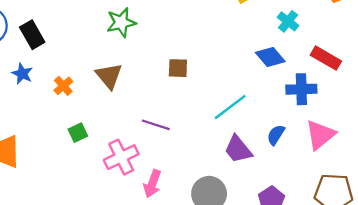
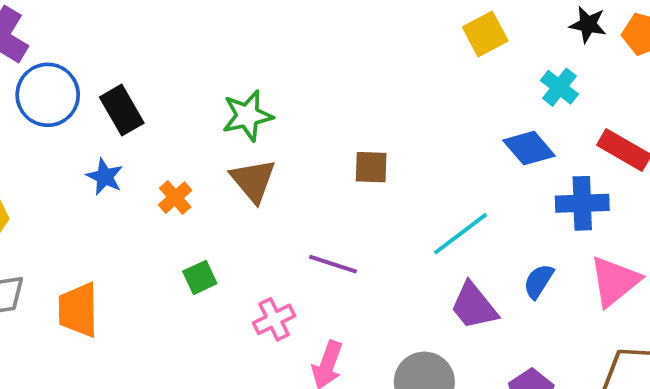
green star: (121, 22) -> (247, 116), moved
pink cross: (121, 157) -> (274, 319), size x0.7

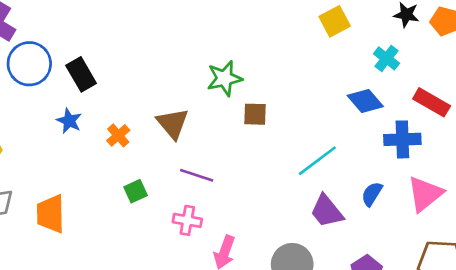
green star: (247, 116) -> (224, 78), moved
purple line: (333, 264) -> (197, 175), moved
pink cross: (274, 319) -> (187, 220), turned 36

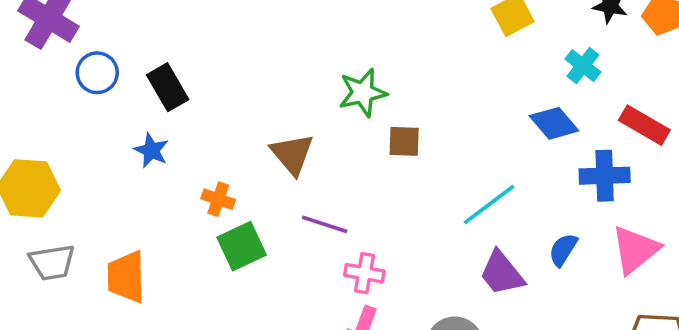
blue circle: (29, 64) -> (97, 73), size x0.7
orange cross: (118, 135) -> (218, 199), moved, turned -30
green square: (136, 191) -> (242, 246), size x1.5
pink cross: (187, 220) -> (364, 273), moved

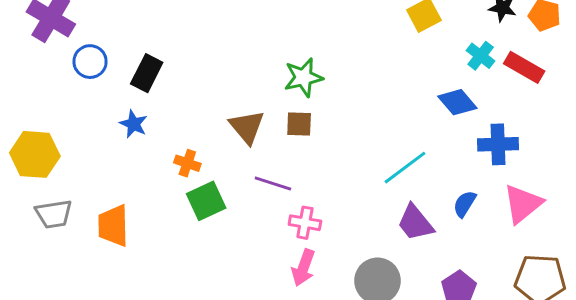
black rectangle: (168, 87) -> (147, 73), turned 57
red rectangle: (644, 125) -> (524, 67), moved
brown square: (404, 141) -> (299, 124), moved

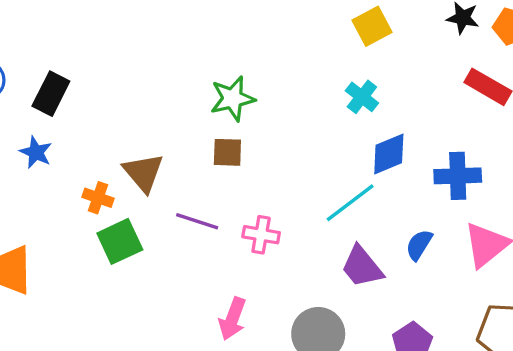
cyan cross: (481, 56) -> (362, 97), moved
blue diamond: (457, 102) -> (389, 154), moved, turned -72
brown triangle: (247, 127) -> (143, 173), moved
pink cross: (305, 223) -> (261, 235), moved

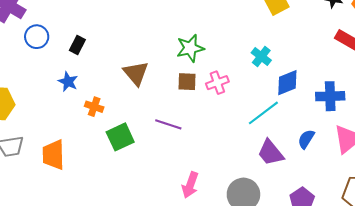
black rectangle: (51, 94) -> (77, 45), size x0.7
cyan cross: (362, 97) -> (261, 57), moved
brown triangle: (143, 173) -> (136, 73), moved
orange cross: (98, 198) -> (94, 107), moved
pink cross: (261, 235) -> (217, 83), moved, turned -30

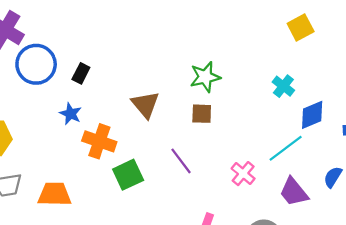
blue circle: (37, 37) -> (36, 64), size x1.5
pink cross: (217, 83) -> (243, 174), moved, turned -30
orange cross: (94, 107) -> (99, 141), size x1.6
purple line: (168, 124) -> (181, 161), turned 35
orange trapezoid: (53, 155) -> (54, 194), turned 92

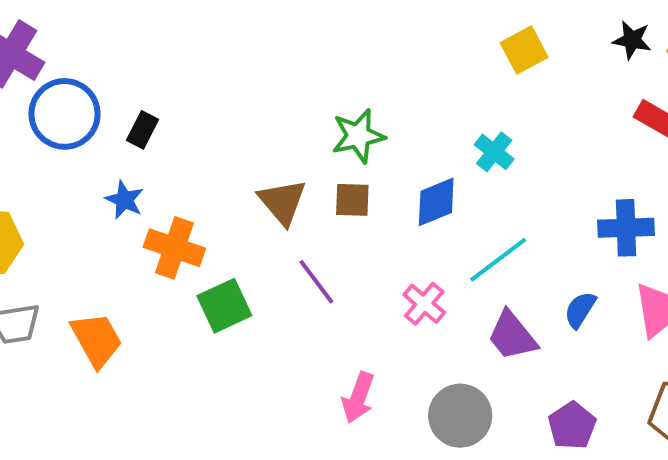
brown triangle: (145, 105) -> (282, 202), moved
blue diamond: (312, 115) -> (436, 202), moved
orange trapezoid: (54, 194) -> (96, 340), turned 60

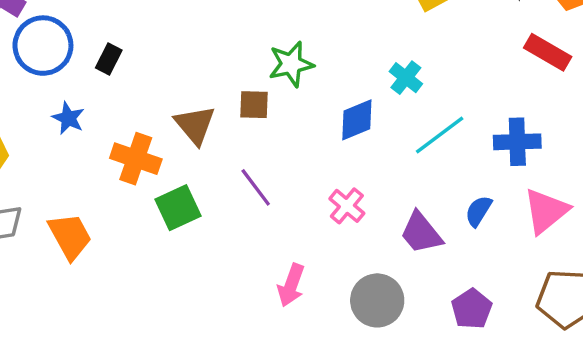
blue star: (124, 200) -> (68, 118), moved
brown square: (352, 200) -> (254, 105), moved
brown triangle: (282, 202) -> (195, 125), moved
cyan line: (498, 260) -> (440, 135), moved

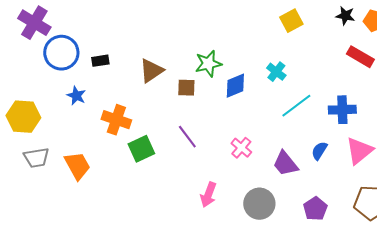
black rectangle: (109, 59) -> (100, 61), turned 54
blue diamond: (357, 120) -> (235, 86), moved
brown triangle: (195, 125) -> (151, 71), moved, turned 36

